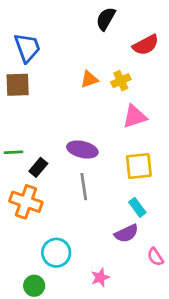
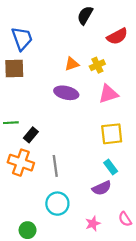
purple ellipse: (82, 150) -> (66, 93), moved
gray line: (84, 187) -> (55, 166), moved
cyan circle: (56, 253) -> (57, 204), moved
pink semicircle: (155, 257) -> (125, 219), moved
pink star: (100, 277) -> (93, 223), moved

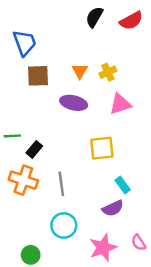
red semicircle: (117, 36) -> (131, 21), moved
orange triangle: (72, 64) -> (80, 71), turned -40
brown square: (14, 68) -> (38, 76), moved
yellow square: (112, 134) -> (102, 148), moved
pink star: (93, 223) -> (103, 248), size x1.6

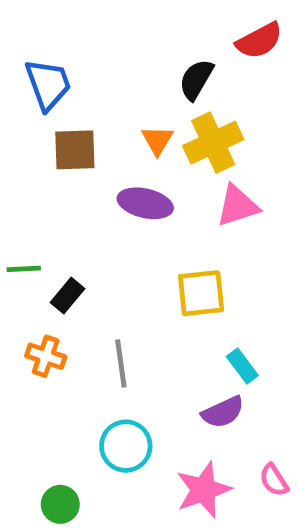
black semicircle: (94, 17) -> (196, 80), moved
yellow cross: (108, 72) -> (213, 143), size x1.6
orange cross: (23, 180) -> (46, 356), size x0.7

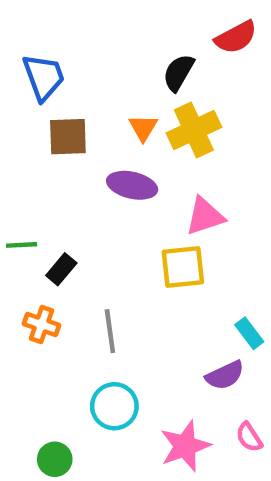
pink triangle: (237, 206) -> (205, 216), moved
cyan rectangle: (242, 366) -> (249, 333), moved
purple semicircle: (223, 412) -> (225, 375), moved

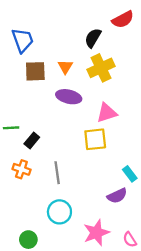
orange triangle: (143, 128) -> (65, 67), moved
pink semicircle: (249, 437) -> (130, 240), moved

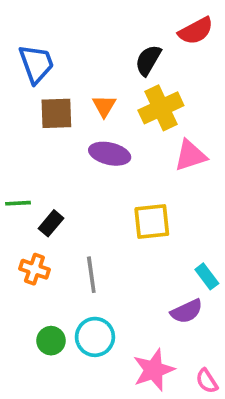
pink triangle: (107, 113) -> (190, 156), moved
green circle: (28, 240) -> (51, 341), moved

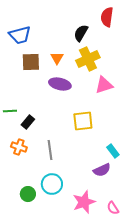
red semicircle: (196, 31) -> (107, 17), turned 126
blue trapezoid: (36, 64) -> (20, 35), turned 95
green circle: (51, 341) -> (28, 194), moved

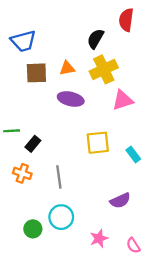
orange triangle: (57, 58) -> (67, 68), turned 48
cyan rectangle: (113, 151) -> (133, 154), moved
pink star: (84, 202) -> (99, 238), size x0.7

